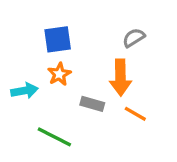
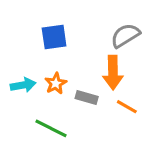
gray semicircle: (134, 38) -> (125, 36), size x1.4
orange star: (59, 74) -> (56, 83), moved

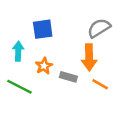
cyan arrow: (23, 85) -> (18, 51), moved, turned -78
green line: (51, 128) -> (19, 87), moved

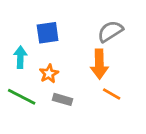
gray rectangle: (68, 77) -> (63, 99), moved

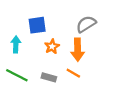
orange star: (49, 74) -> (52, 47), moved
orange line: (112, 94) -> (73, 73), moved

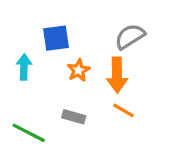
orange line: (73, 73) -> (123, 110), moved
green line: (17, 75) -> (29, 133), moved

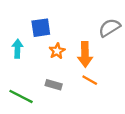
gray semicircle: (130, 37) -> (109, 28), moved

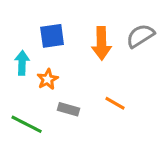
orange star: (57, 51) -> (48, 79), moved
orange arrow: (85, 54) -> (101, 43), moved

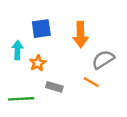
gray semicircle: (140, 36) -> (103, 60), moved
green line: (27, 124) -> (21, 99), turned -30

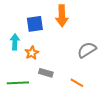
orange arrow: (81, 34) -> (62, 16), moved
orange line: (91, 82) -> (77, 83), moved

